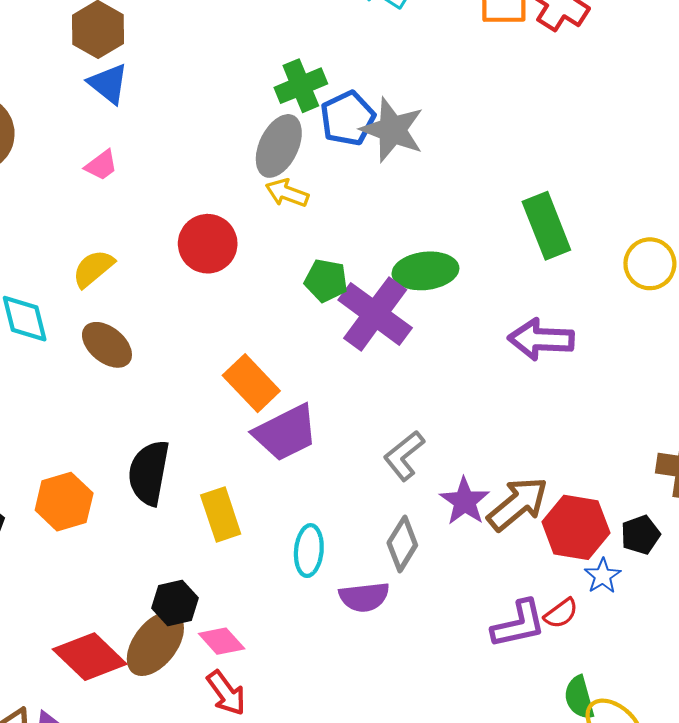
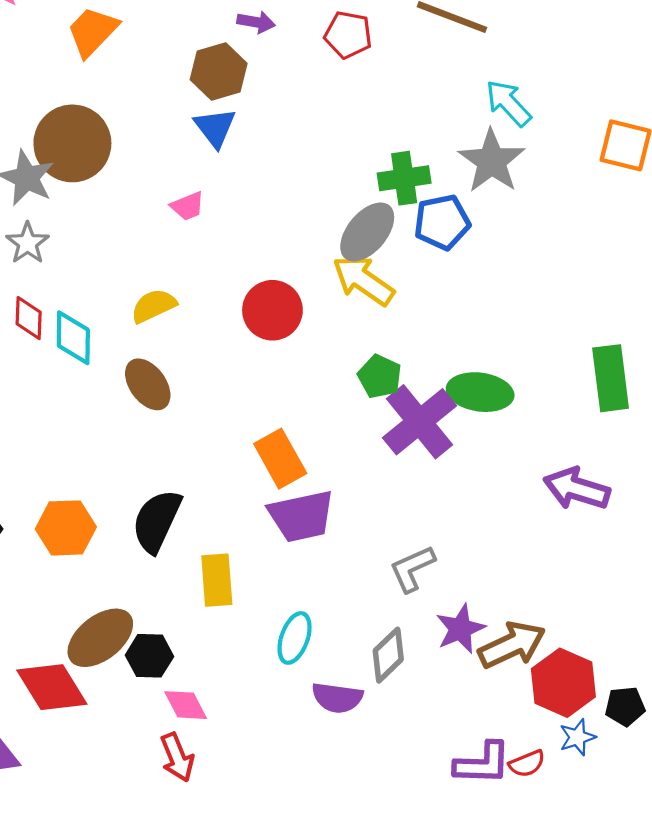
gray star: (392, 130) -> (492, 161), moved
yellow arrow: (287, 193) -> (363, 280), size x1.5
brown ellipse: (155, 644) -> (100, 638), moved

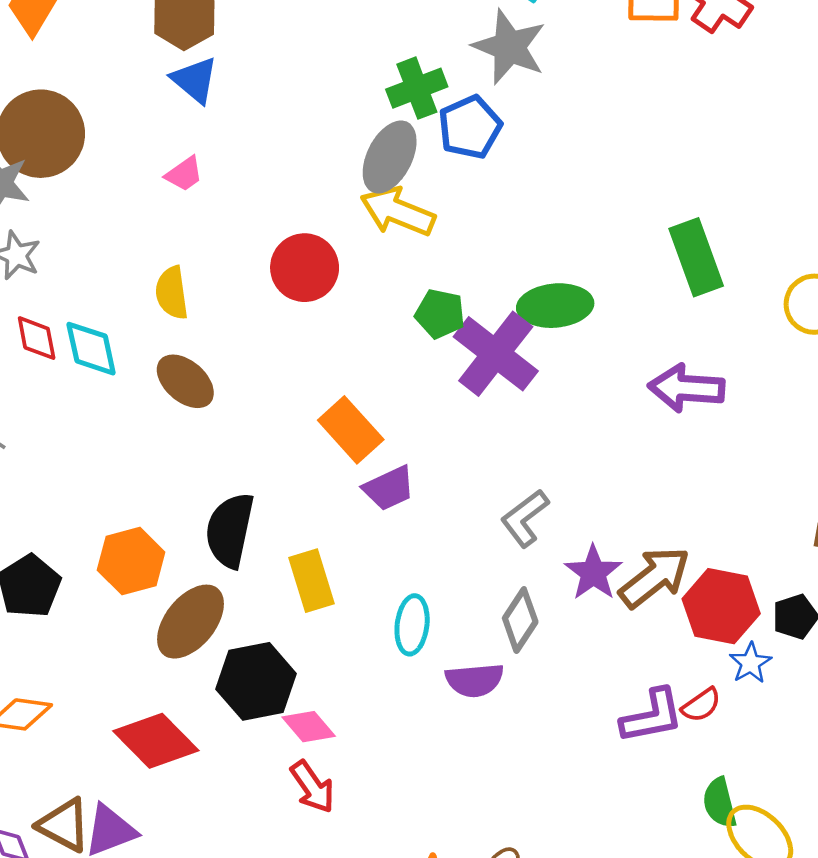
yellow semicircle: (154, 306) -> (172, 293), turned -60
purple trapezoid: (301, 516) -> (389, 488), size x0.7
brown ellipse: (100, 638) -> (191, 622), moved
black hexagon: (149, 656) -> (256, 681), size x1.5

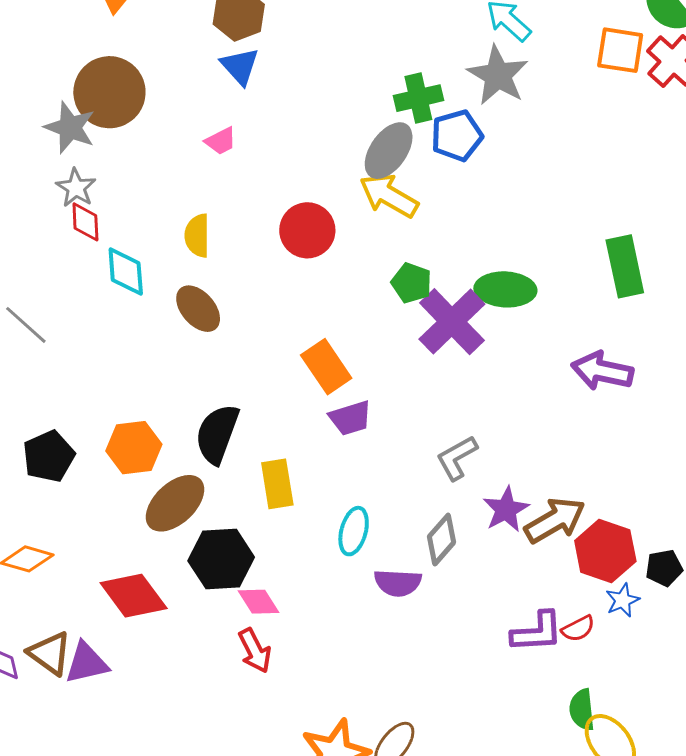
red diamond: (37, 338) -> (85, 222), moved

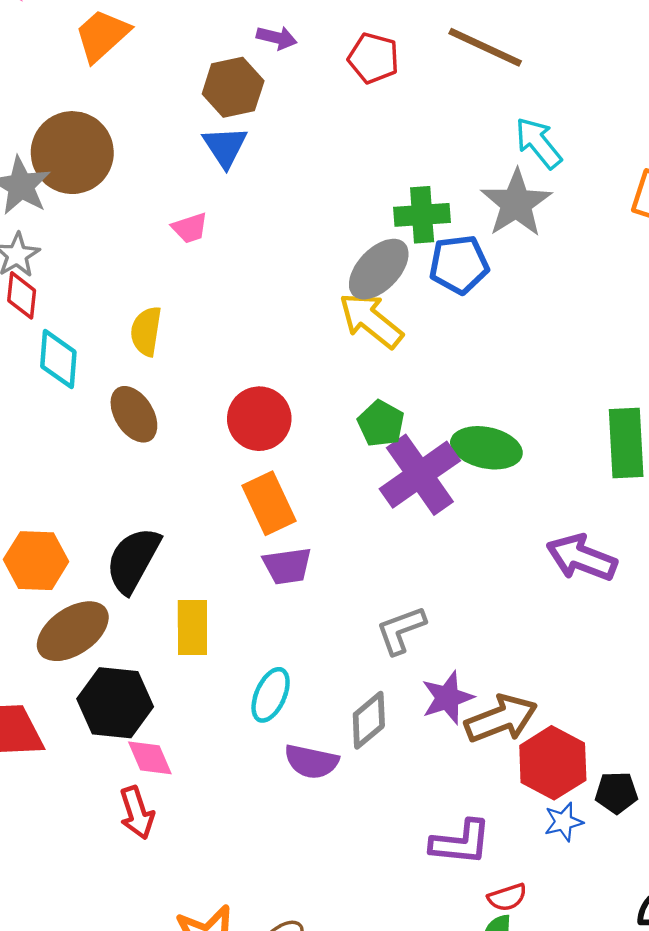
red circle: (307, 230) -> (259, 419), moved
red semicircle: (578, 629) -> (507, 897), moved

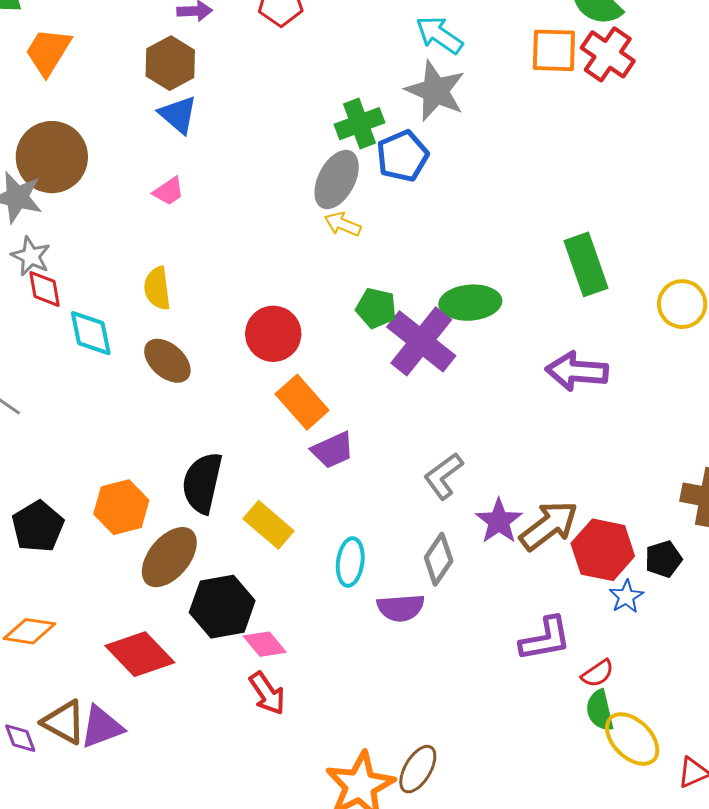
yellow arrow: (371, 320) -> (343, 224), size x0.6
yellow rectangle: (192, 628) -> (268, 525), turned -33

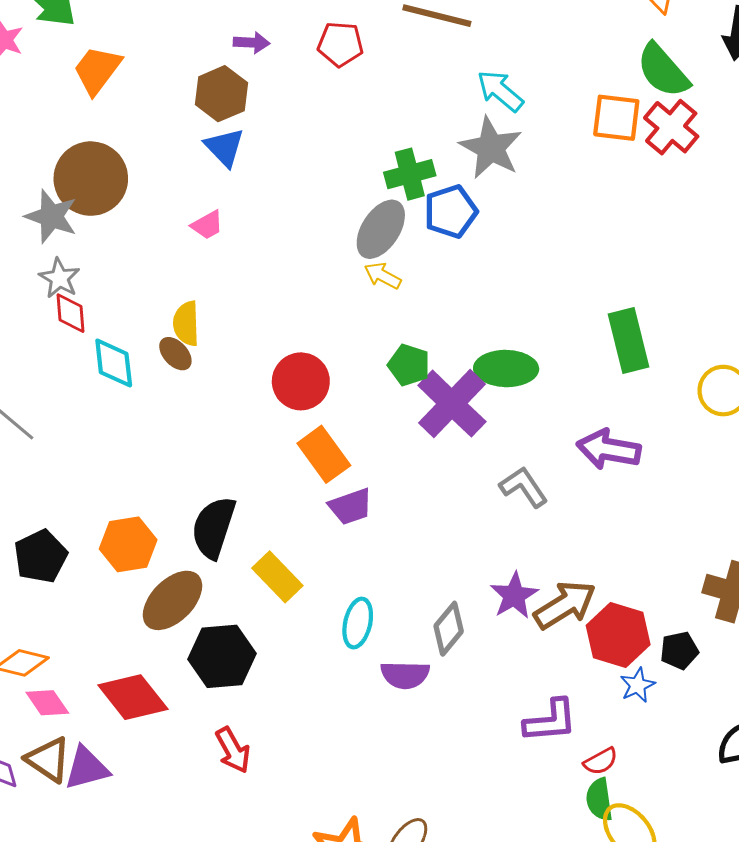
brown ellipse: (167, 361) -> (175, 354), moved, size x0.7
gray L-shape: (443, 476) -> (524, 487), moved, turned 87
pink diamond: (265, 644) -> (47, 703), moved
red arrow: (267, 693) -> (233, 750), moved

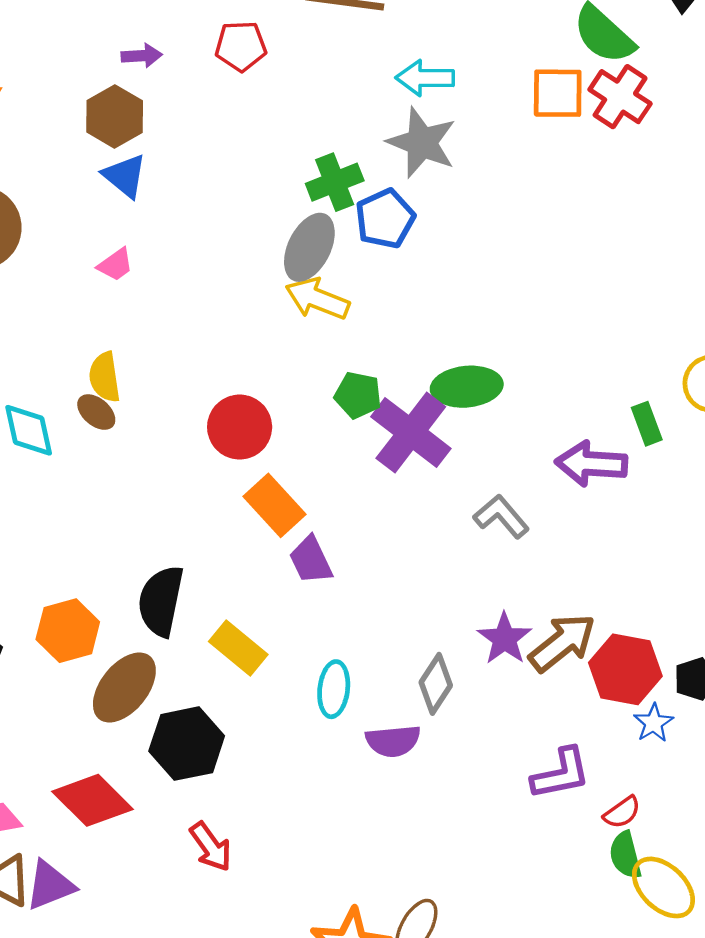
cyan arrow: (500, 91) -> (425, 78), turned -33
yellow arrow: (383, 276) -> (317, 299), size x1.5
green rectangle: (628, 341) -> (647, 424), moved, size x0.6
purple trapezoid: (351, 506) -> (311, 560), turned 90

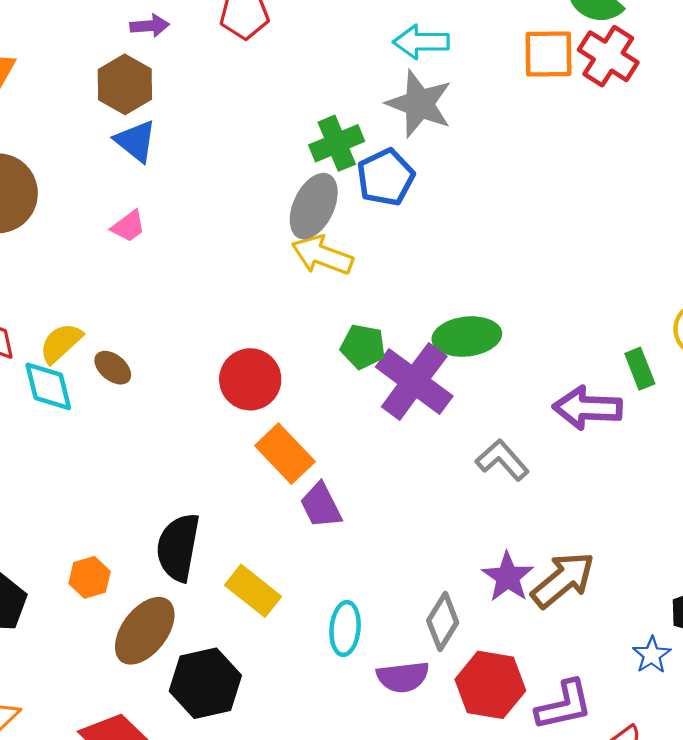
yellow semicircle: (105, 377) -> (61, 343), moved, turned 57
orange hexagon: (68, 631) -> (90, 577), size x0.7
red hexagon: (625, 669) -> (490, 685), moved

